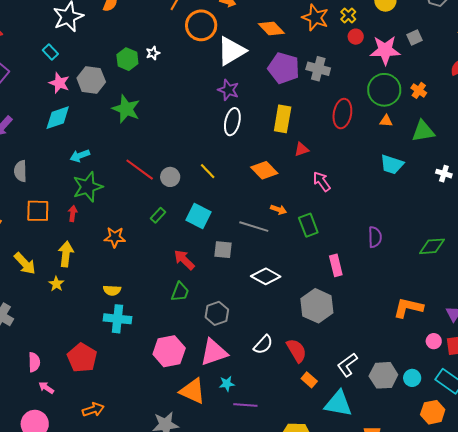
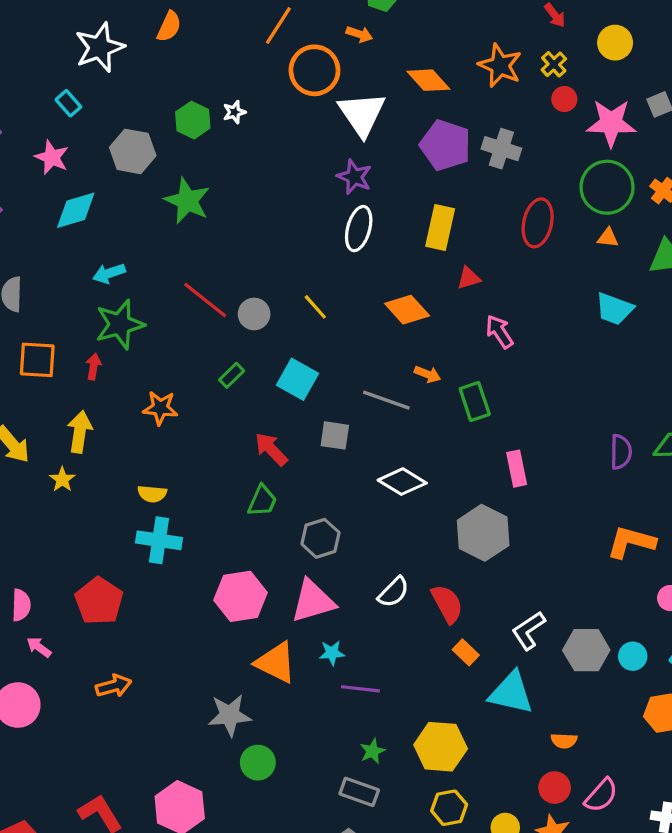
white triangle: (231, 51) -> (362, 114), turned -36
pink star: (59, 83) -> (52, 157), moved
purple semicircle: (375, 237) -> (621, 452), moved

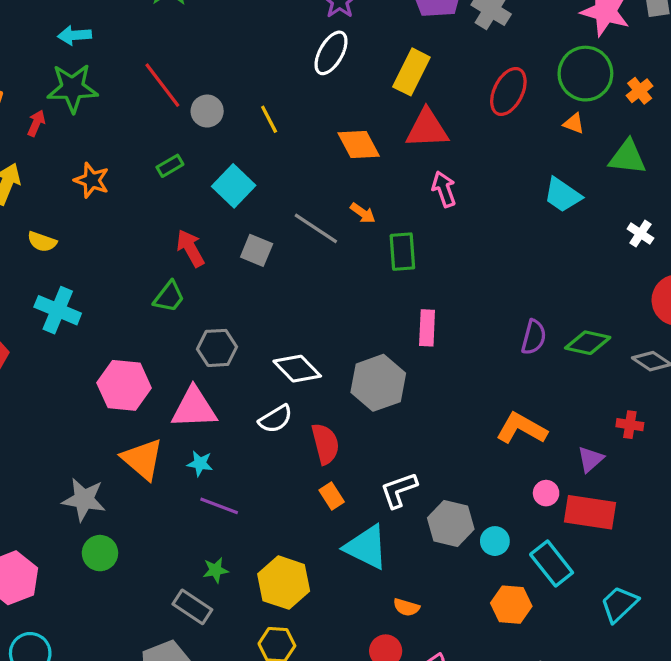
red triangle: (469, 278) -> (427, 129), size x1.8
white diamond: (402, 482) -> (297, 369), moved
yellow semicircle: (152, 494) -> (42, 242), moved

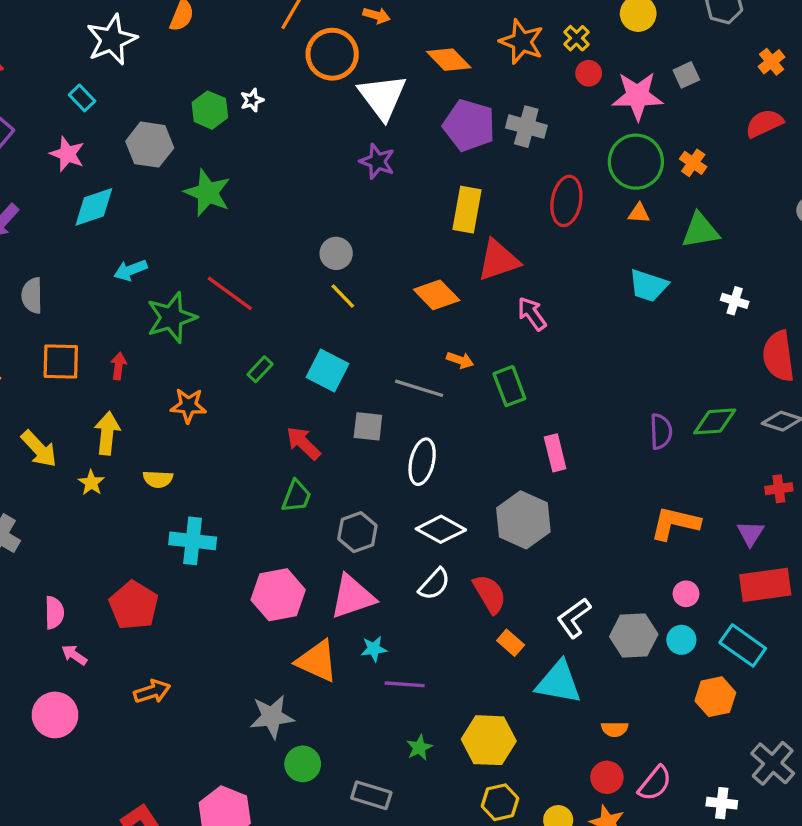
white ellipse: (331, 53) -> (422, 462), moved
green star: (72, 88) -> (171, 317), moved
gray circle: (207, 111) -> (336, 253), moved
pink circle: (546, 493) -> (686, 594), moved
gray rectangle: (192, 607) -> (371, 795), moved

